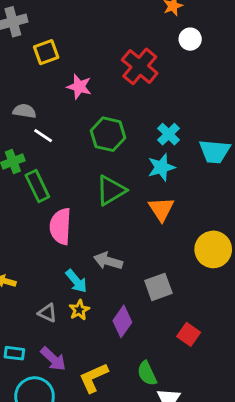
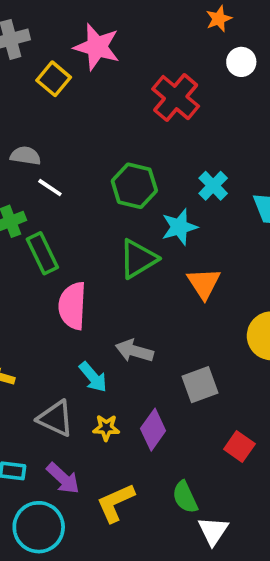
yellow square: (46, 52) -> (54, 79), turned -30
pink star: (79, 87) -> (97, 47), moved, size x1.4
cyan star: (161, 167) -> (179, 227), moved
yellow star: (79, 310) -> (106, 428), moved, turned 30
gray triangle: (47, 313) -> (56, 418), size x1.5

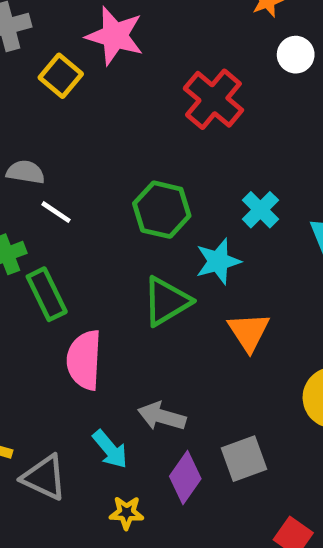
gray triangle: (56, 418) -> (44, 477), moved
purple diamond: (153, 430) -> (185, 477), moved

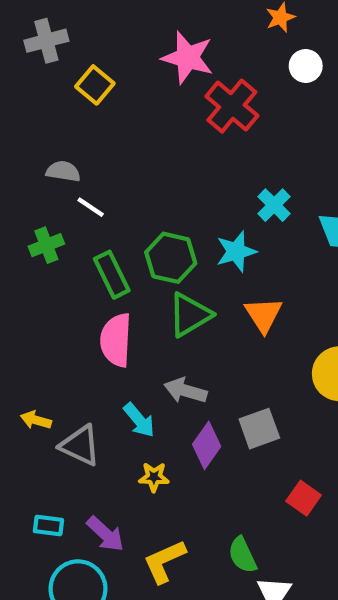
pink star: (115, 36) -> (188, 58), moved
green hexagon: (162, 210) -> (171, 258), moved
green rectangle: (47, 294) -> (112, 275), moved
green triangle: (166, 301) -> (190, 315), moved

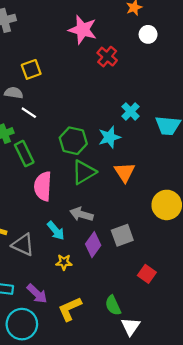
yellow square: (95, 85) -> (31, 69), moved, turned 30
red cross: (232, 106) -> (107, 57), size x0.7
green rectangle: (112, 275) -> (24, 154), moved

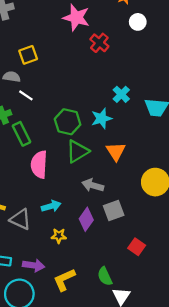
gray arrow: (81, 214) -> (93, 185), moved
cyan arrow: (56, 231) -> (51, 206), turned -66
purple arrow: (37, 294) -> (34, 265), turned -35

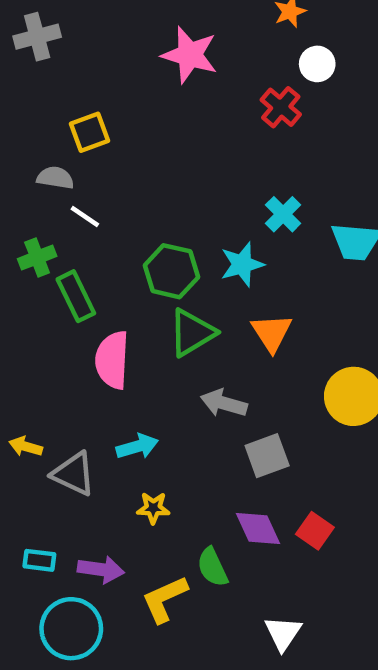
red cross: (99, 43) -> (281, 107), moved
purple diamond: (86, 219) -> (258, 528), moved, turned -60
green semicircle: (105, 276) -> (212, 567), moved

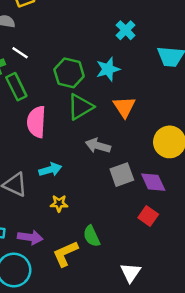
cyan cross: (283, 214) -> (126, 30), moved
white line: (85, 216) -> (20, 53), moved
purple diamond: (258, 528) -> (153, 182), moved

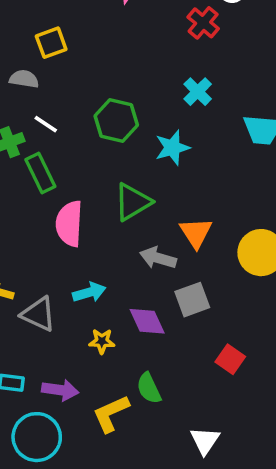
green hexagon: (69, 73) -> (116, 121), moved
orange triangle: (124, 107) -> (196, 233), moved
purple diamond: (153, 182) -> (147, 321), moved

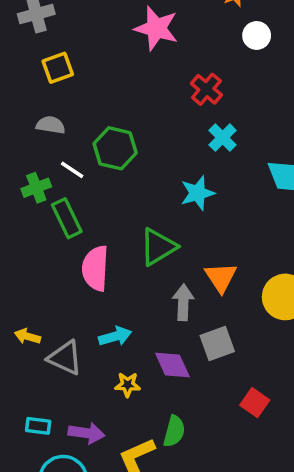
red cross: (203, 23) -> (206, 89), moved
yellow square: (51, 43) -> (58, 68), moved
green hexagon: (116, 121) -> (115, 148), moved
gray arrow: (158, 258) -> (183, 302), turned 76
green semicircle: (149, 388) -> (174, 431), turned -140

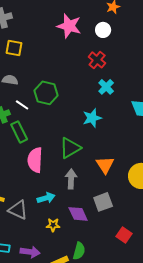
white circle: (257, 35) -> (103, 30), moved
yellow square: (58, 68) -> (14, 48), turned 30
gray arrow: (183, 302) -> (71, 179), moved

